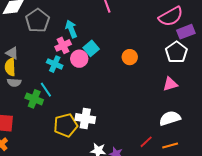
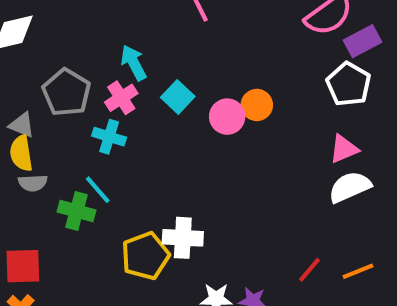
gray pentagon: (38, 21) -> (67, 92), moved
pink circle: (79, 59) -> (227, 117), moved
white semicircle: (170, 118) -> (350, 187), moved

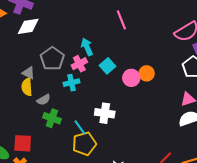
cyan cross: (109, 137) -> (72, 83), turned -35
gray semicircle: (33, 183) -> (44, 100), moved, turned -32
cyan line: (98, 190) -> (80, 127), moved
white cross: (183, 238) -> (105, 113), moved

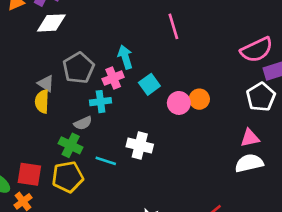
gray semicircle: (44, 100) -> (83, 123), moved
cyan line: (80, 127) -> (106, 161), turned -42
yellow pentagon: (84, 144) -> (68, 177), moved

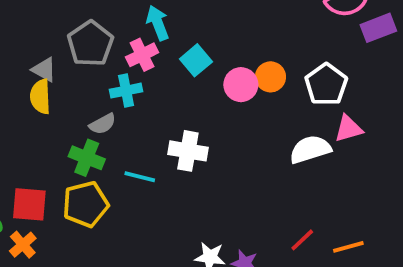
white pentagon: (261, 97) -> (326, 84), moved
white semicircle: (249, 163) -> (310, 149), moved

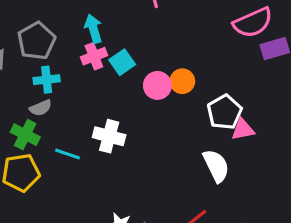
pink cross: (142, 55) -> (94, 56), moved
white pentagon: (326, 84) -> (224, 112), moved
cyan cross: (126, 91) -> (47, 80), moved
white semicircle: (310, 149) -> (216, 166), moved, turned 76

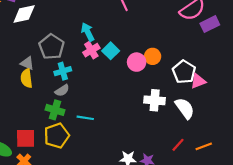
white cross: (109, 136) -> (155, 100), moved

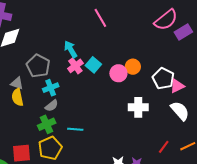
white semicircle: (185, 108) -> (180, 111), moved
green cross: (55, 110) -> (47, 124), turned -36

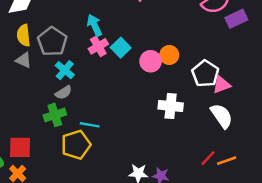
cyan cross: (51, 88) -> (65, 70), turned -35
yellow semicircle: (17, 97) -> (24, 35), moved
red line: (164, 147) -> (208, 158), moved
yellow pentagon: (50, 148) -> (76, 145), moved

